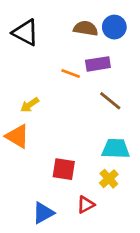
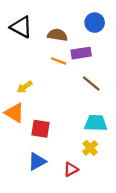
brown semicircle: (86, 28) -> (57, 35), moved
red square: (64, 169) -> (40, 129), moved
blue triangle: (43, 213) -> (37, 161), moved

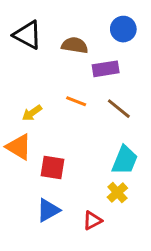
orange line: (58, 61) -> (76, 101), moved
cyan trapezoid: (96, 123) -> (125, 160), turned 110

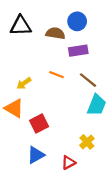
blue circle: (123, 29) -> (77, 21), moved
black triangle: (28, 35) -> (21, 26), turned -30
cyan trapezoid: (125, 160) -> (97, 105), moved
red square: (53, 167) -> (39, 123), turned -36

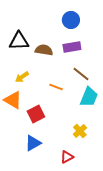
black triangle: (21, 26) -> (19, 41), moved
brown semicircle: (55, 33) -> (44, 50), moved
orange line: (56, 75) -> (56, 87), moved
red triangle: (68, 163) -> (67, 157), moved

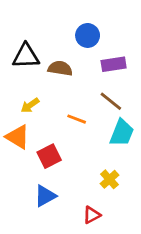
blue circle: (71, 20) -> (88, 35), moved
purple rectangle: (72, 47) -> (114, 64), moved

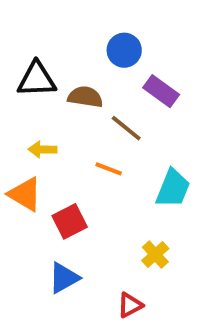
purple rectangle: (114, 64) -> (161, 91), turned 45
brown line: (111, 101) -> (126, 128), moved
yellow arrow: (30, 105) -> (42, 149), turned 36

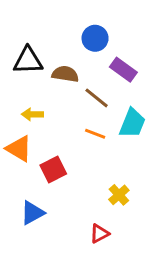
orange line: (109, 169) -> (95, 134), moved
cyan trapezoid: (173, 188) -> (132, 123), moved
blue triangle: (64, 278) -> (32, 213), moved

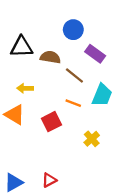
red square: (53, 170) -> (51, 122), moved
yellow cross: (119, 195) -> (92, 139), moved
blue triangle: (32, 213) -> (14, 182), moved
red triangle: (100, 234) -> (49, 180), moved

